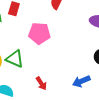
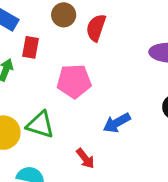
blue arrow: (81, 81) -> (117, 123), moved

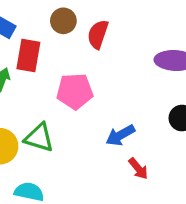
red rectangle: (30, 47) -> (28, 56), size x1.4
red arrow: (85, 158) -> (138, 168), moved

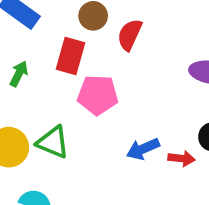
red rectangle: (28, 56) -> (71, 56), moved
red arrow: (138, 168) -> (181, 158), moved, turned -50

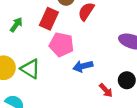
blue arrow: (143, 149) -> (83, 66), moved
red arrow: (181, 158) -> (106, 90), turned 32

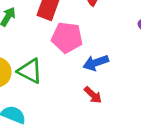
red arrow: (106, 90) -> (93, 95), moved

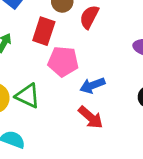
red arrow: (93, 95) -> (91, 117), size x1.4

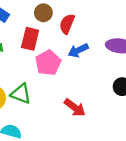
pink pentagon: (63, 61) -> (48, 63), turned -30
blue arrow: (92, 85) -> (78, 50), moved

